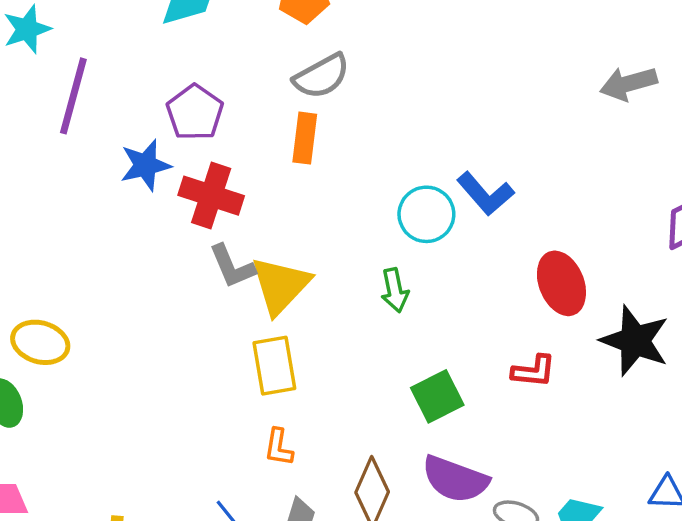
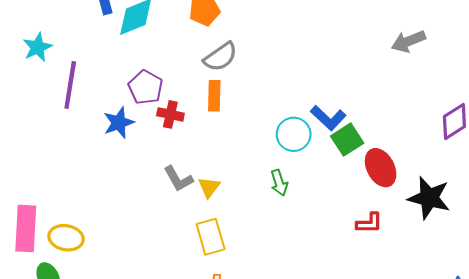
red cross: (211, 196) -> (170, 114), moved, size x0.7
yellow triangle: (280, 285) -> (209, 187), size x0.6
green square: (437, 396) -> (347, 140), moved

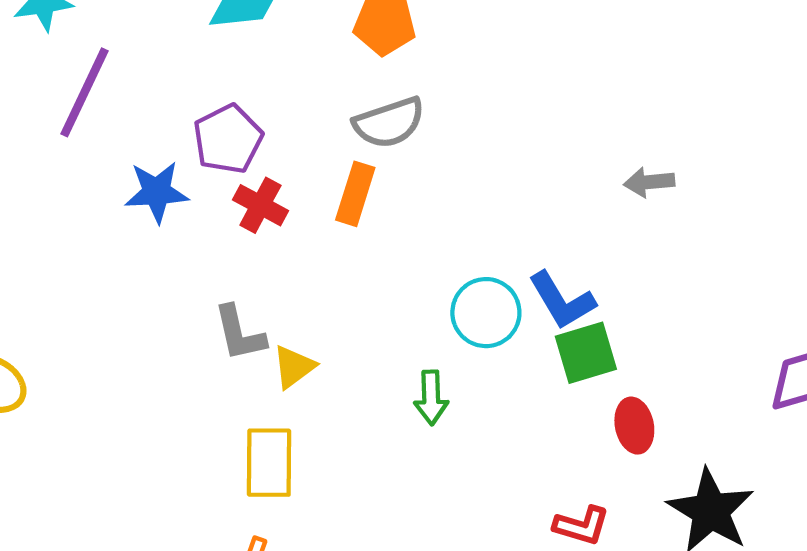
gray arrow: (408, 41) -> (649, 182), moved, size x0.7
red ellipse: (381, 168) -> (634, 426), size x0.7

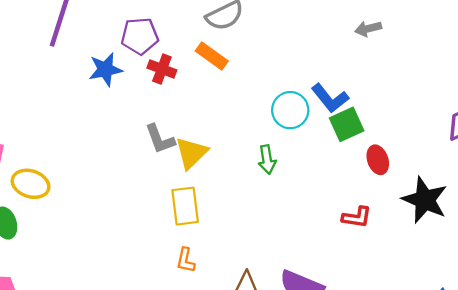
purple pentagon: (228, 139) -> (140, 36), turned 30
orange rectangle: (355, 194) -> (212, 56), turned -64
yellow triangle: (294, 367) -> (191, 153), size x1.4

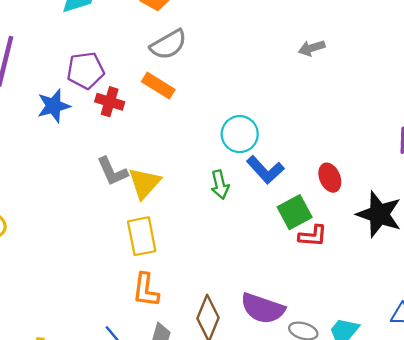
blue L-shape: (330, 98) -> (265, 170), moved
green square: (347, 124) -> (295, 212), moved
orange L-shape: (186, 260) -> (146, 290), size x1.4

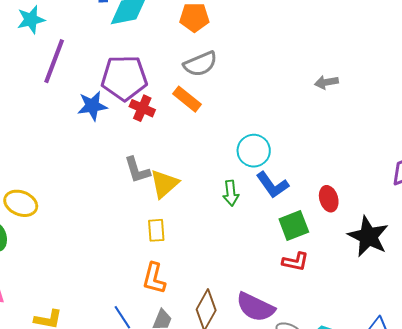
purple pentagon: (85, 70) -> (124, 78), size x1.4
yellow rectangle: (142, 236) -> (156, 230), size x0.7
red L-shape: (313, 236) -> (295, 262), moved

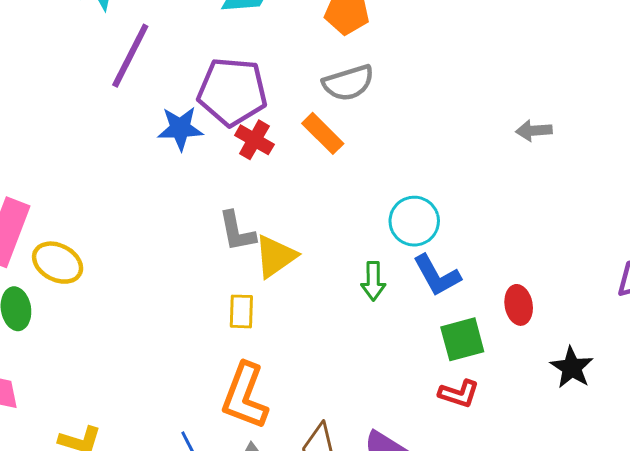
yellow rectangle: (156, 230) -> (241, 311), moved
black star: (368, 236) -> (572, 368), size x0.7
orange L-shape: (154, 278) -> (245, 396), size x1.4

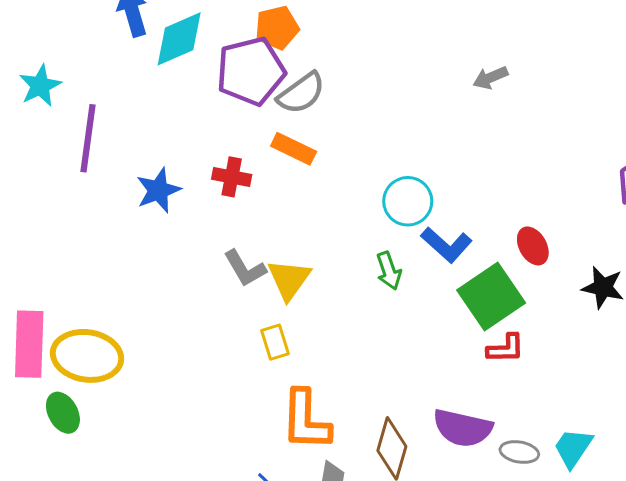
purple pentagon: (232, 92) -> (251, 71), moved
yellow ellipse: (58, 263) -> (87, 356), size x1.4
green square: (462, 339) -> (491, 296), size x1.4

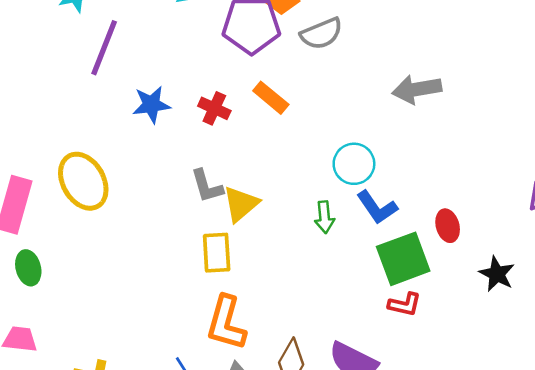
gray arrow: (490, 78) -> (417, 89), moved, size x1.6
gray semicircle: (301, 93) -> (321, 34), moved
yellow rectangle: (275, 342) -> (217, 253), size x1.4
yellow ellipse: (87, 356) -> (83, 181), moved, turned 38

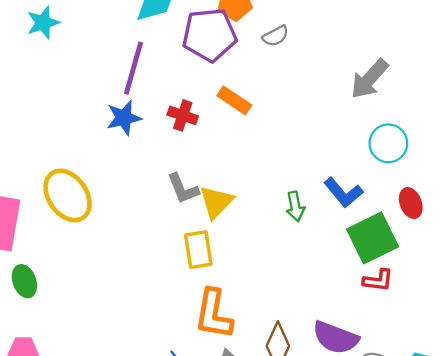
gray semicircle: (321, 34) -> (276, 36), size x0.7
purple line: (104, 48) -> (133, 68), moved
gray arrow: (417, 89) -> (369, 79), turned -33
cyan circle: (354, 164) -> (388, 143), moved

